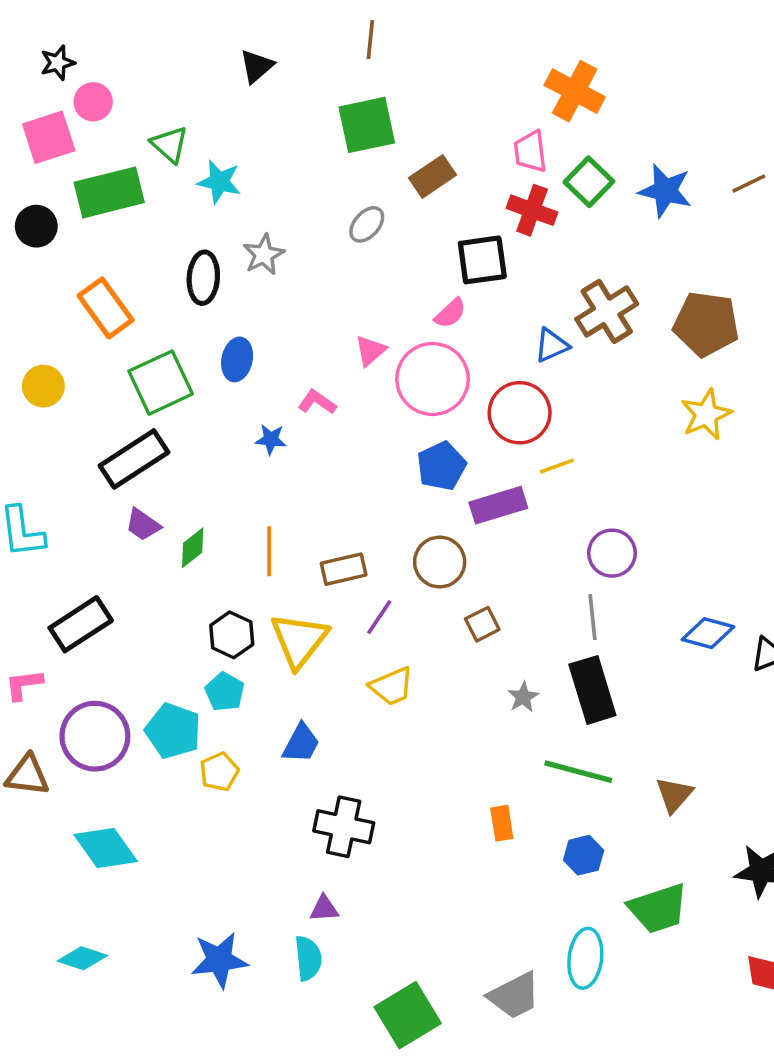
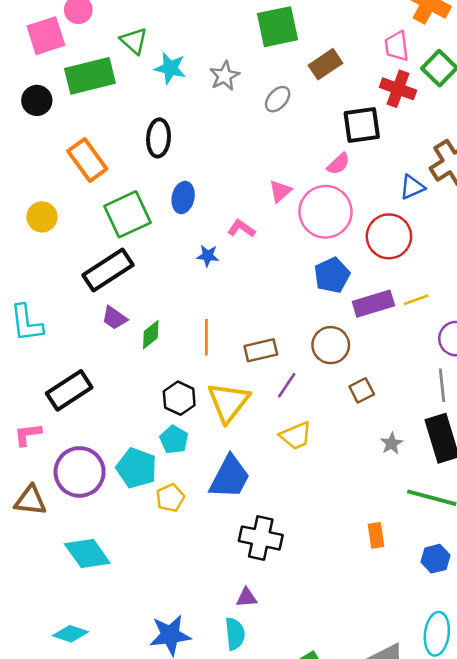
gray star: (264, 255) -> (225, 76), moved
yellow line: (557, 466) -> (416, 300), moved
blue trapezoid: (301, 743) -> (230, 477), size x1.5

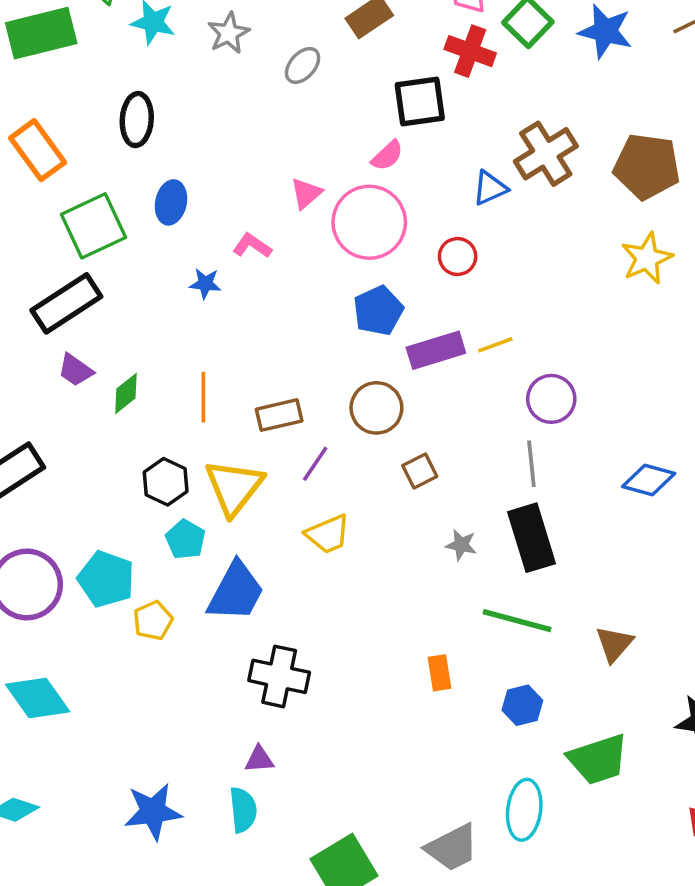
red circle: (389, 236) -> (458, 257), size x0.6
cyan pentagon: (174, 440) -> (185, 539), moved
gray star: (392, 443) -> (461, 545), turned -30

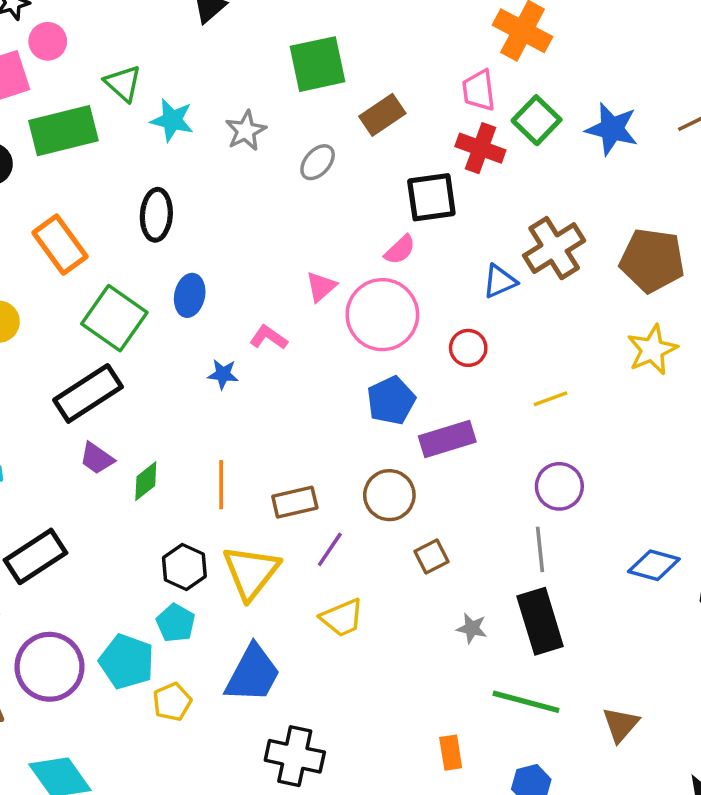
green square: (93, 226) -> (114, 318), turned -30
yellow line: (495, 345) -> (551, 399), moved
cyan pentagon: (185, 539) -> (176, 623), moved

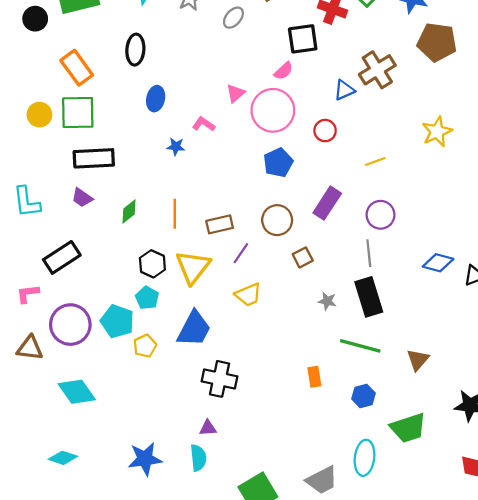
brown pentagon: (652, 260) -> (437, 42), moved
green square: (114, 318) -> (78, 112), moved, turned -36
black rectangle: (88, 393) -> (94, 158), turned 30
purple rectangle: (447, 439) -> (327, 203), moved, turned -40
purple trapezoid: (97, 458) -> (82, 198), moved

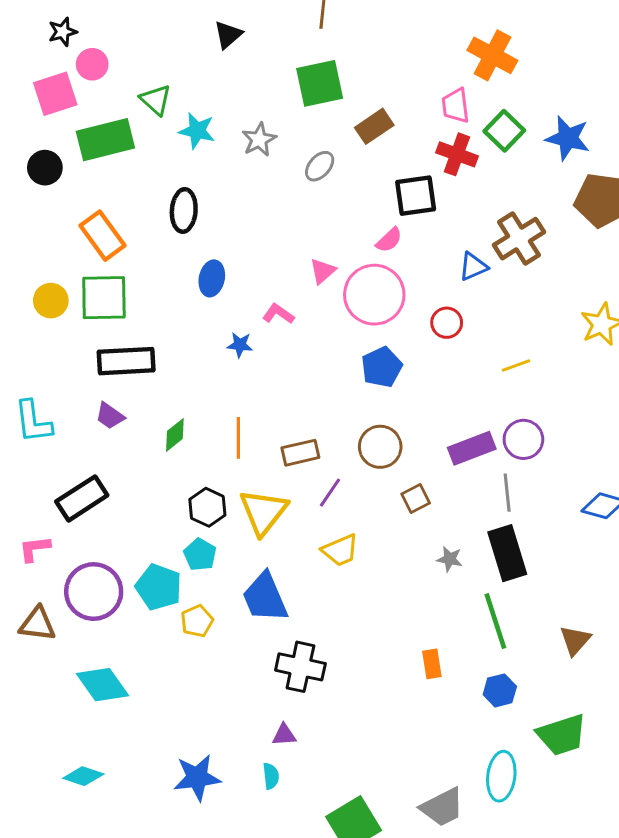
purple rectangle: (327, 203) -> (472, 448), moved, turned 36
blue trapezoid: (194, 329) -> (265, 597), turned 129
green line: (360, 346) -> (495, 621), turned 57
cyan semicircle: (198, 458) -> (271, 776), size x0.7

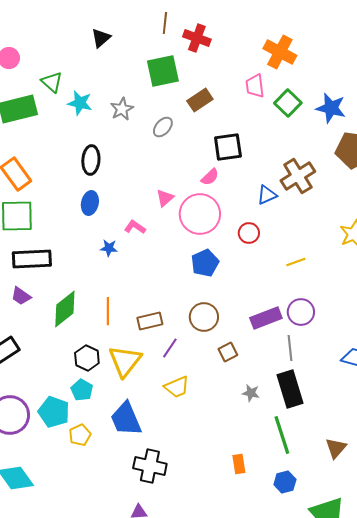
red cross: (457, 154) -> (197, 38), moved
black ellipse: (184, 210) -> (91, 160), moved
green diamond: (175, 435) -> (65, 309), size x1.6

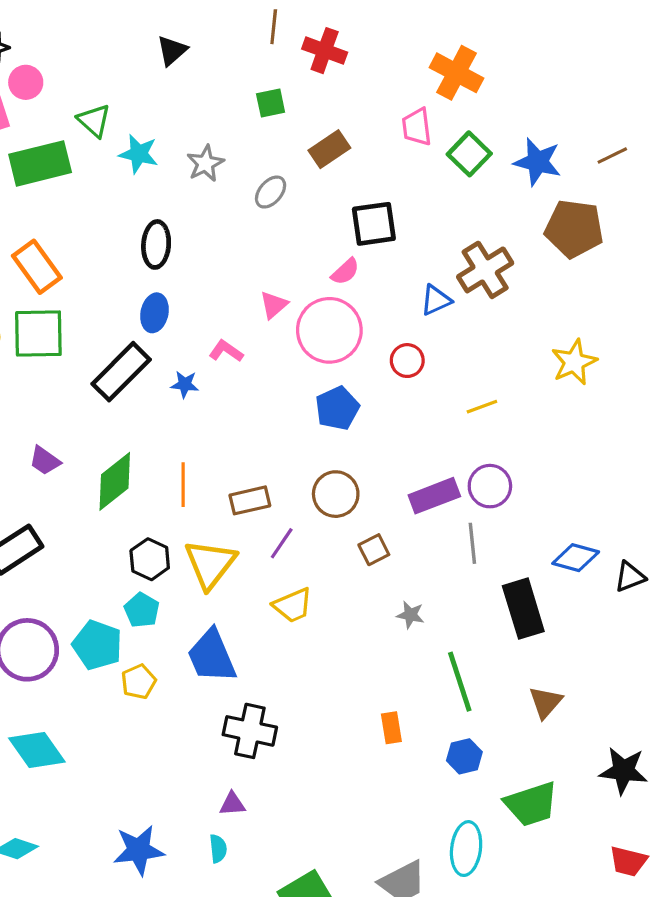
green square: (163, 71) -> (271, 103), size x0.6
black rectangle: (32, 259) -> (121, 372), moved, turned -42
black rectangle: (290, 389) -> (523, 609), moved

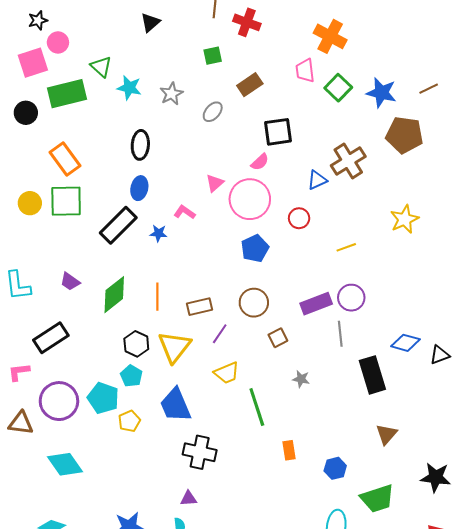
green line: (460, 682) -> (257, 407), moved

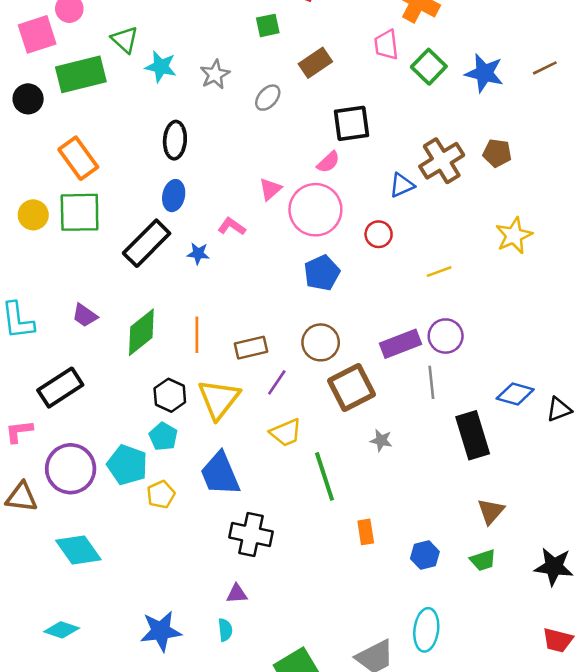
brown pentagon: (404, 135) -> (497, 153), moved, size x0.6
brown square: (278, 338) -> (352, 388), size x1.8
green trapezoid: (377, 498) -> (483, 560), moved, size x0.6

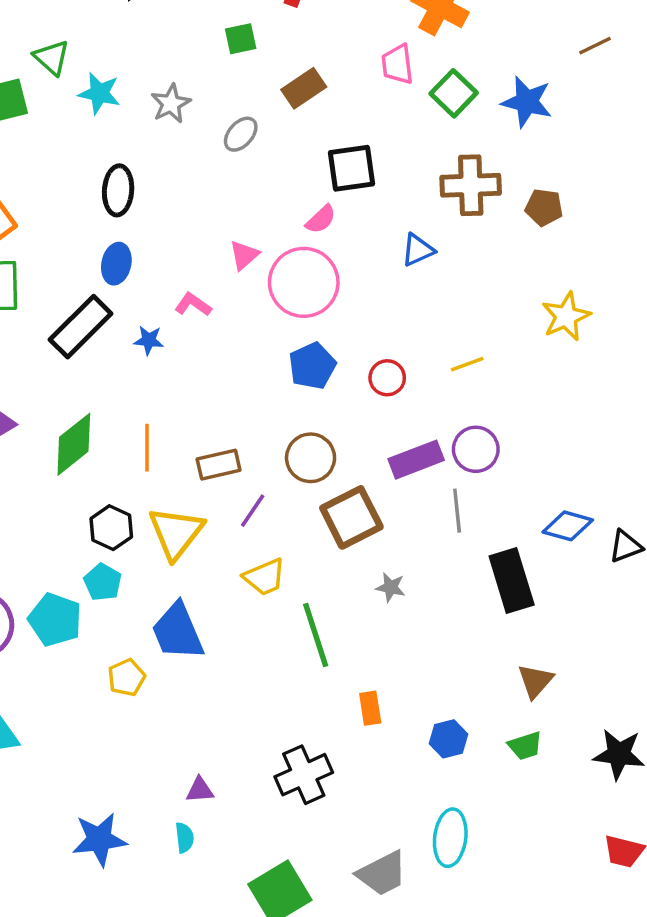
brown line: (545, 68) -> (595, 46), moved
brown cross: (442, 161) -> (471, 185), moved, turned 30
red circle: (379, 234) -> (387, 378), moved
yellow pentagon: (161, 495) -> (127, 678), moved
black cross: (251, 534) -> (304, 775), moved, turned -36

